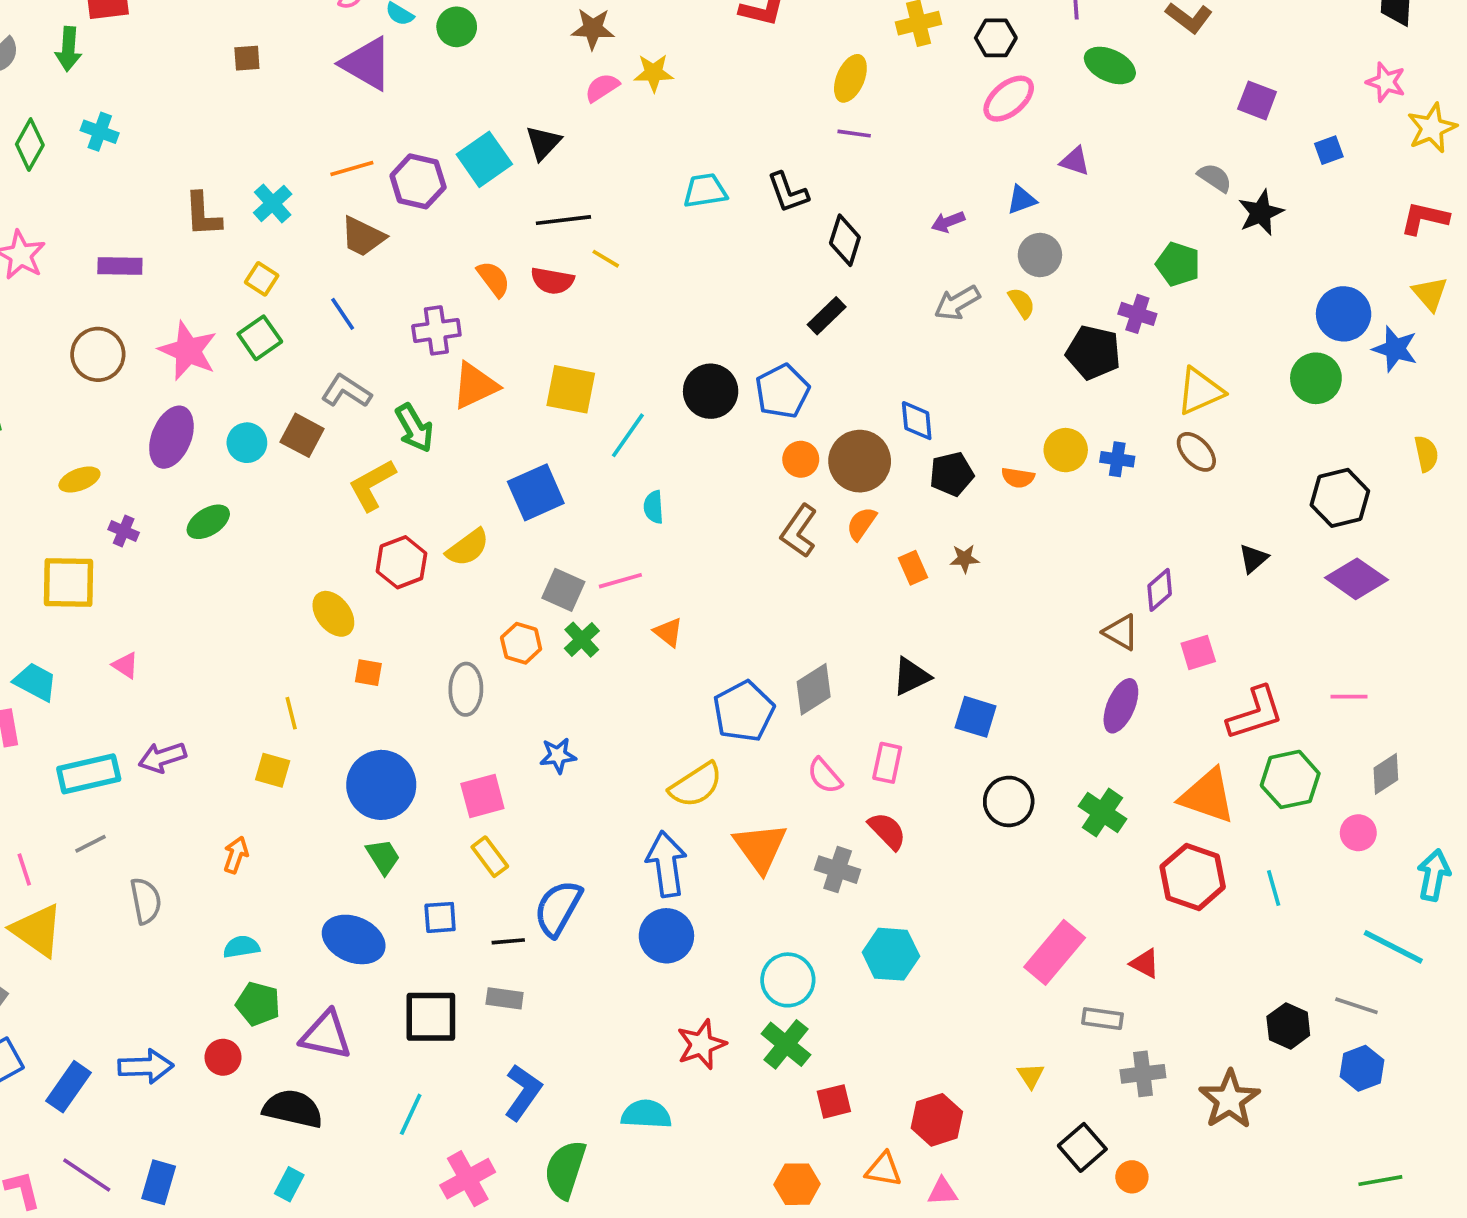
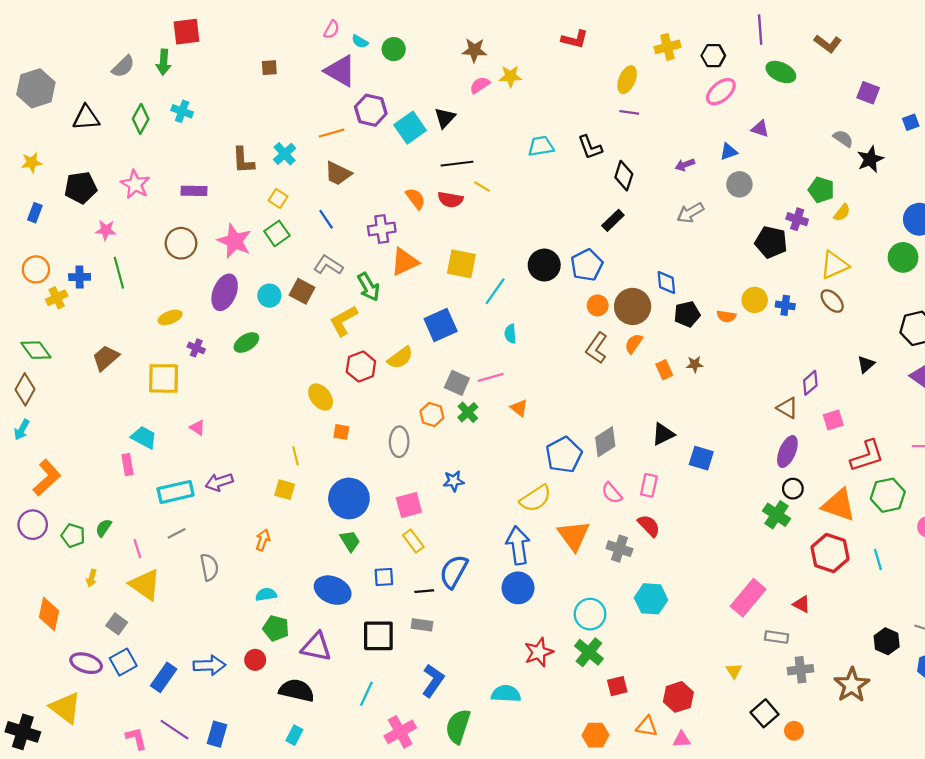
purple hexagon: (418, 181) -> (371, 110), moved
yellow semicircle: (1022, 303) -> (842, 213), moved, turned 72
black circle: (1009, 801) -> (793, 489), moved, size x0.7

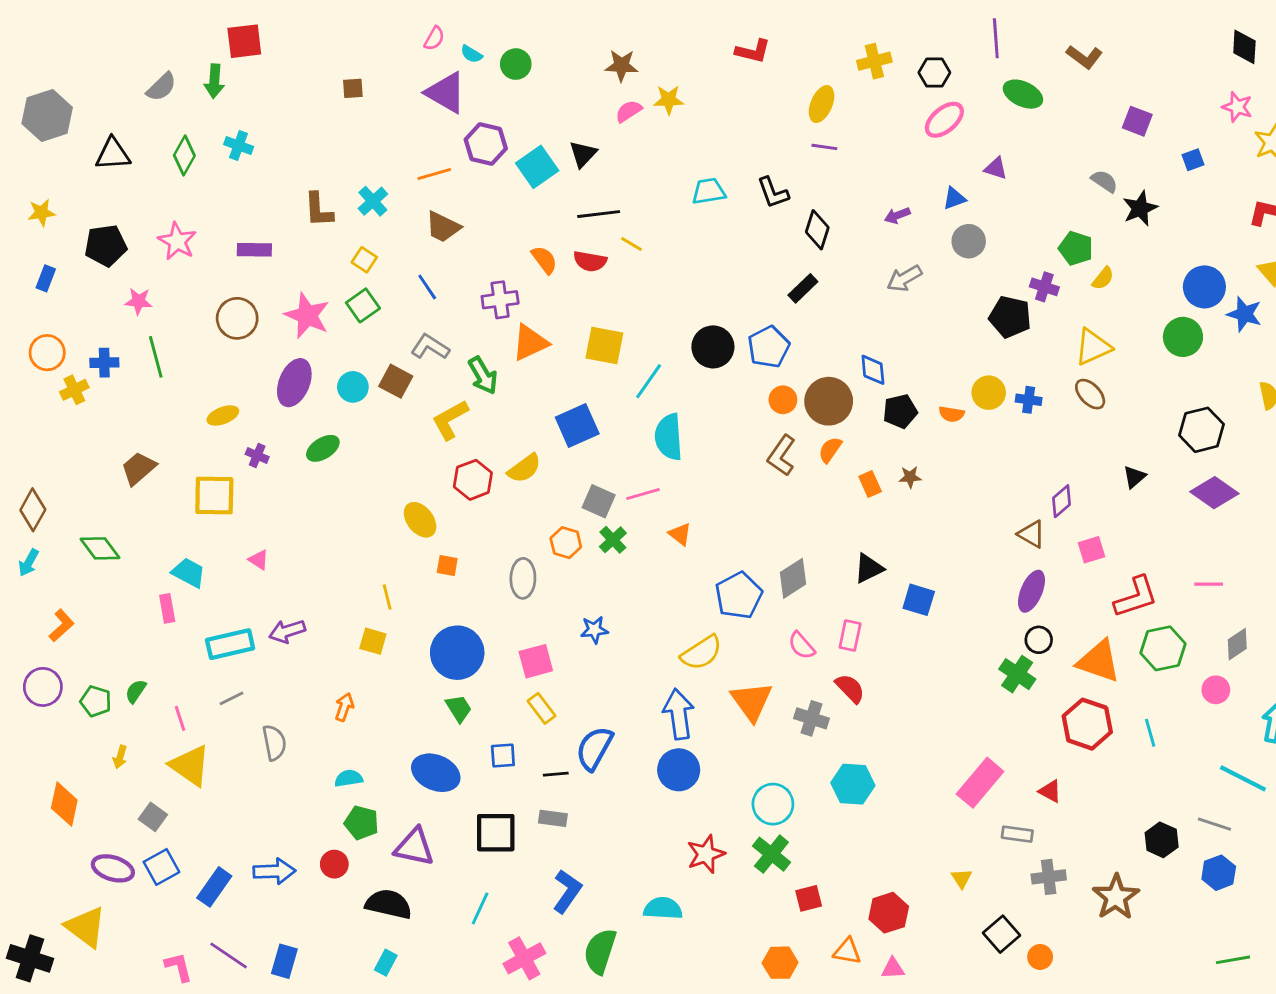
cyan semicircle: (510, 334) -> (669, 437), size x1.8
green diamond: (36, 350) -> (100, 548), moved
orange L-shape: (47, 478) -> (61, 626), size x0.7

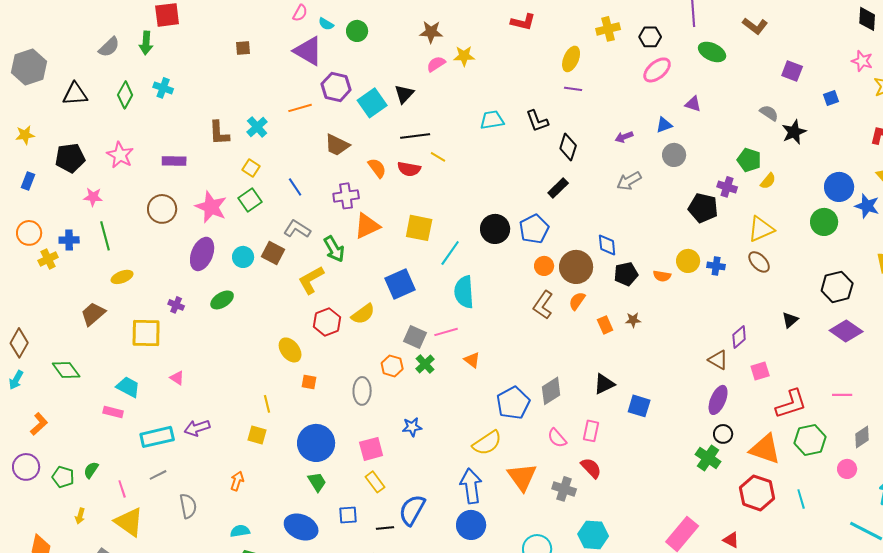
brown trapezoid: (443, 227) -> (337, 145), moved
yellow ellipse: (223, 415) -> (122, 277), moved
pink rectangle: (167, 608) -> (113, 412), turned -66

